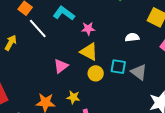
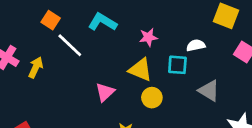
pink star: (88, 29) -> (148, 37), moved
cyan square: (118, 67) -> (177, 65), moved

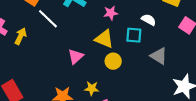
white semicircle: (196, 45) -> (149, 20), turned 40

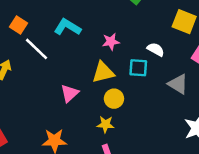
yellow triangle: (104, 39) -> (103, 72), turned -36
gray triangle: (159, 56) -> (178, 84), moved
yellow star: (92, 88) -> (105, 124), moved

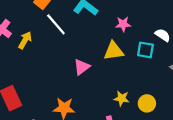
yellow circle: (114, 99) -> (147, 103), moved
yellow star: (105, 124) -> (121, 98), moved

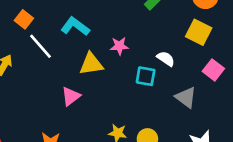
yellow triangle: (114, 51) -> (91, 64), moved

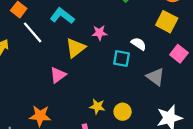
yellow triangle: (91, 64) -> (75, 48), turned -30

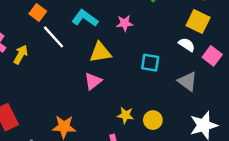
pink star: (99, 33) -> (125, 23), moved
white semicircle: (139, 44) -> (187, 45), moved
yellow triangle: (75, 48) -> (100, 52), turned 30
pink triangle: (58, 75) -> (93, 81), moved

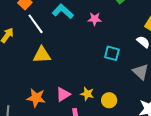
yellow triangle: (100, 52) -> (42, 55), moved
pink triangle: (93, 81) -> (63, 94), moved

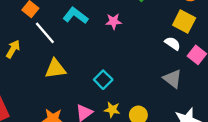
cyan square: (112, 53) -> (103, 80), moved, turned 35

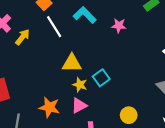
yellow triangle: (55, 69) -> (72, 63), moved
yellow star: (112, 110) -> (80, 85), moved

